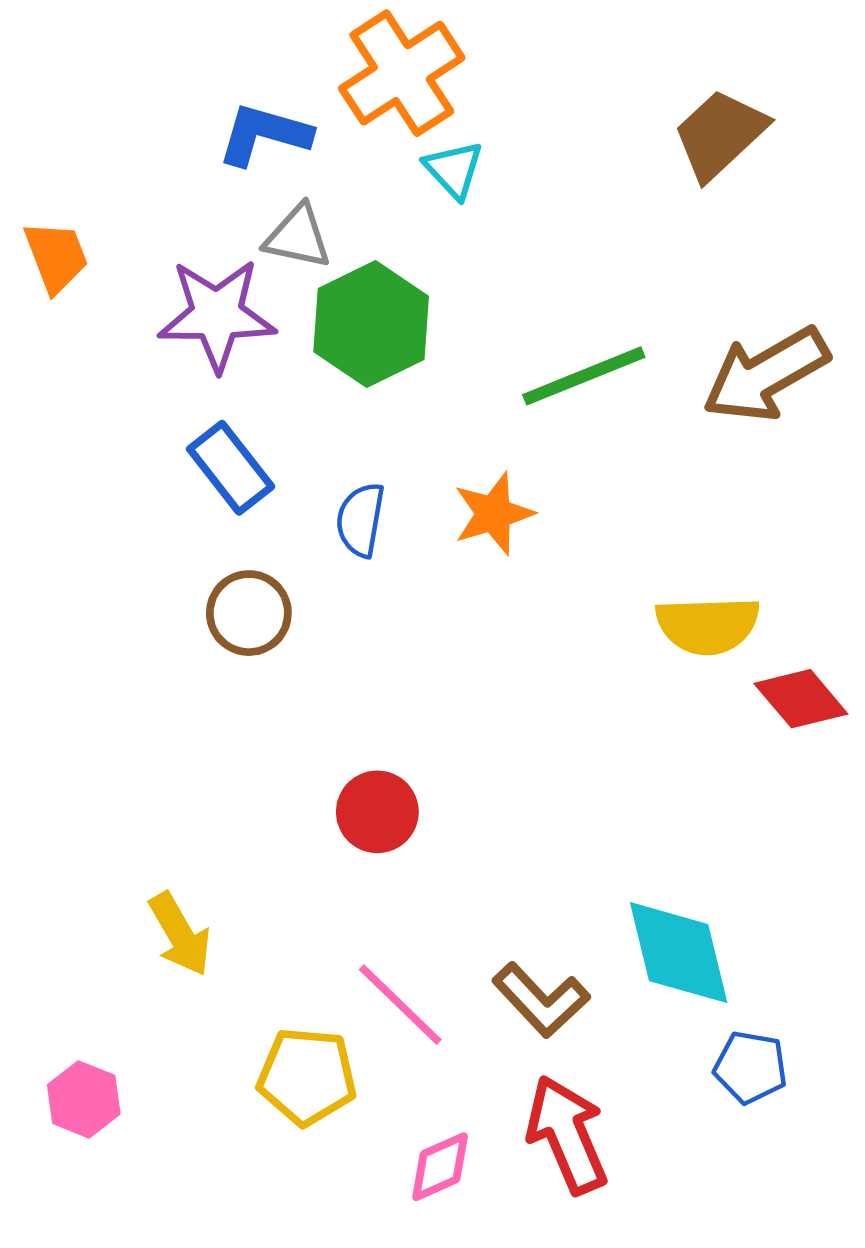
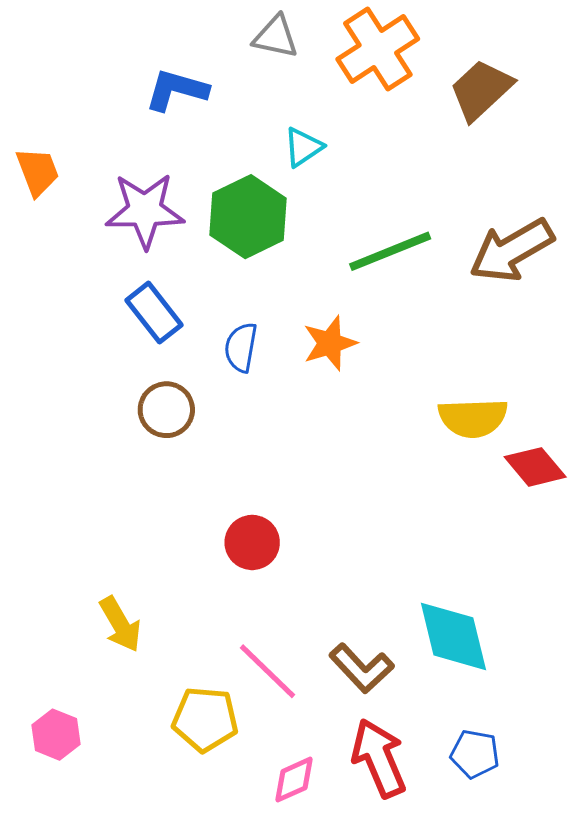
orange cross: (402, 73) -> (378, 49), moved
cyan triangle: (454, 170) -> (303, 147), moved, turned 39
gray triangle: (298, 237) -> (276, 37), moved
blue pentagon: (751, 1067) -> (475, 754), moved

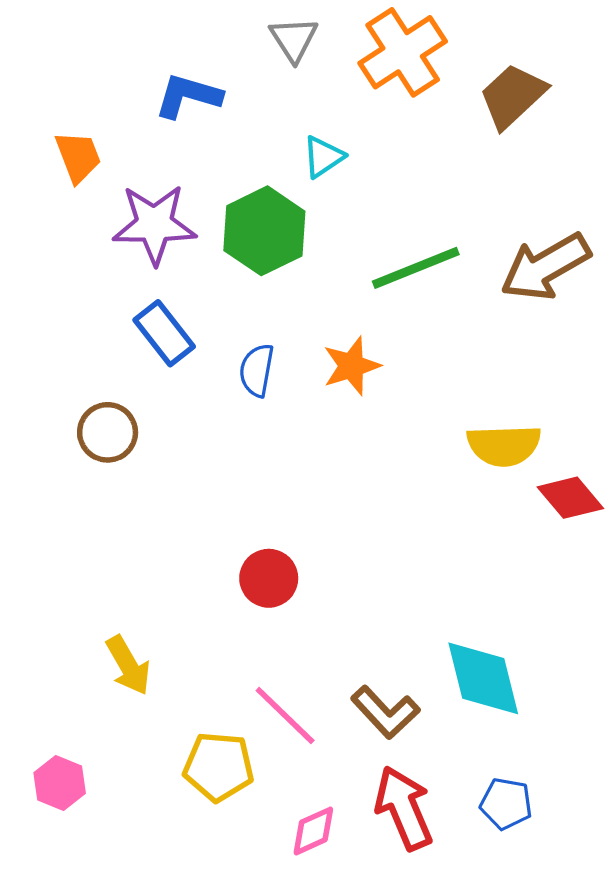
gray triangle: (276, 37) -> (294, 39), turned 45
orange trapezoid: (38, 172) -> (78, 157), moved
brown circle: (166, 410) -> (108, 432), moved

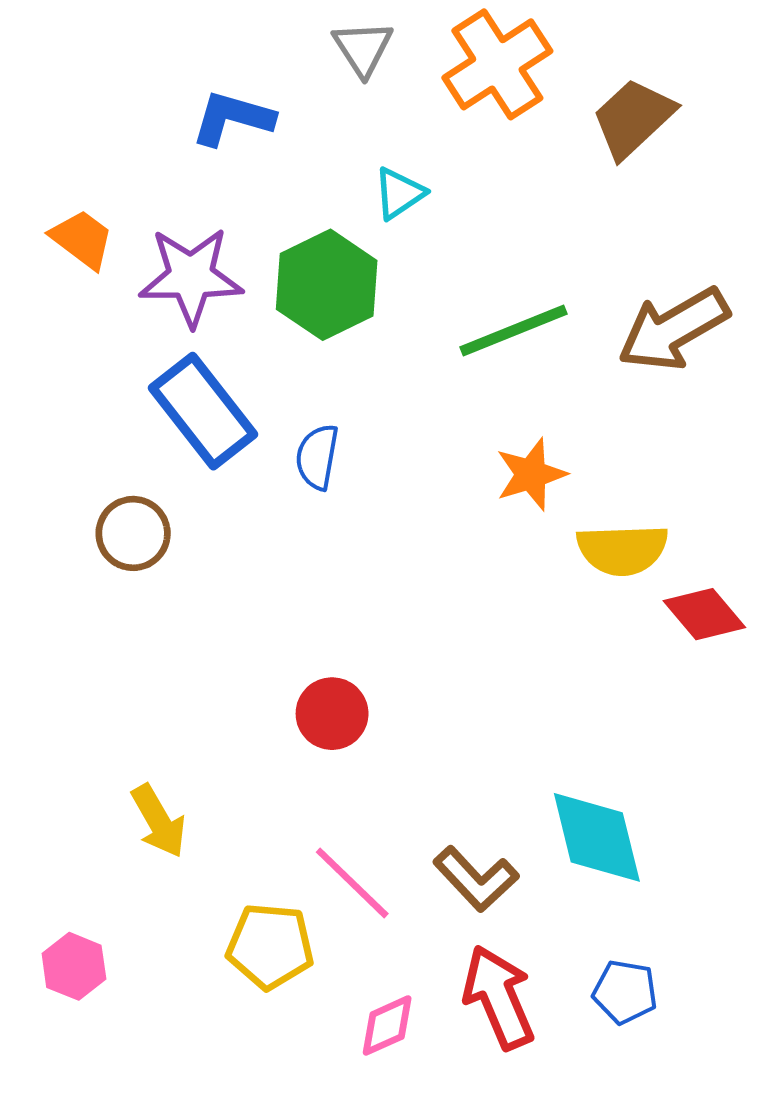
orange trapezoid: (78, 157) -> (82, 239), moved, turned -32
blue rectangle: (164, 333) -> (203, 411), size x1.4
orange star: (351, 366) -> (531, 474), moved

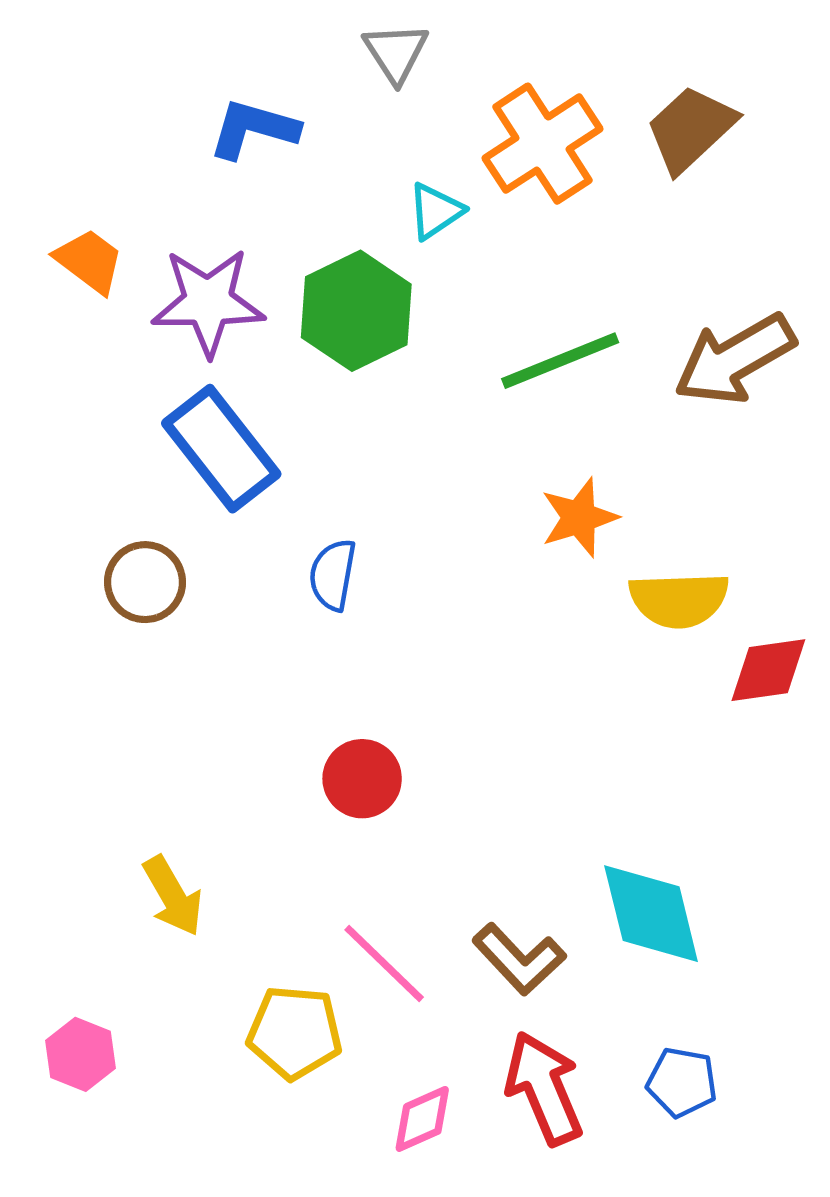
orange cross: (497, 64) -> (543, 144), moved
blue semicircle: (317, 457) -> (333, 575), moved
red diamond: (704, 614) -> (768, 670), turned -58

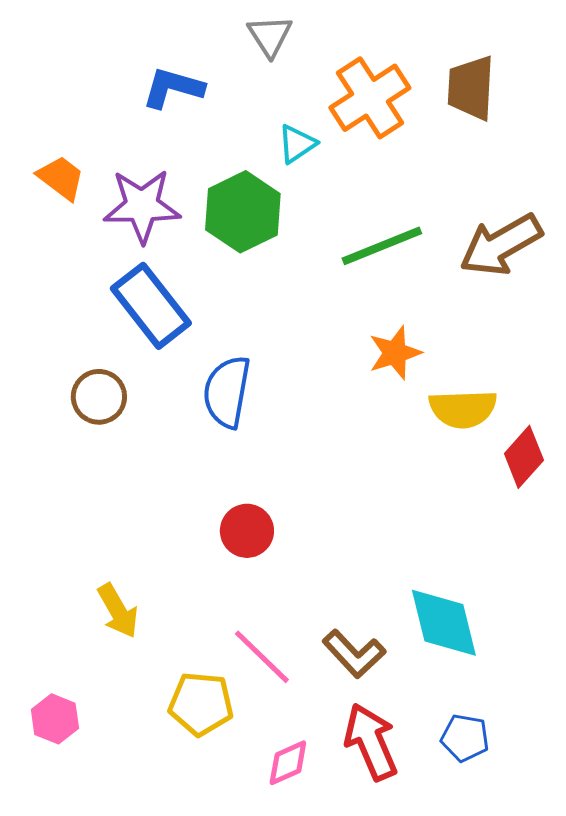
brown trapezoid: (691, 129) -> (471, 88), turned -44
blue semicircle: (333, 575) -> (227, 392), size x1.5
red diamond: (768, 670) -> (524, 457), turned -40

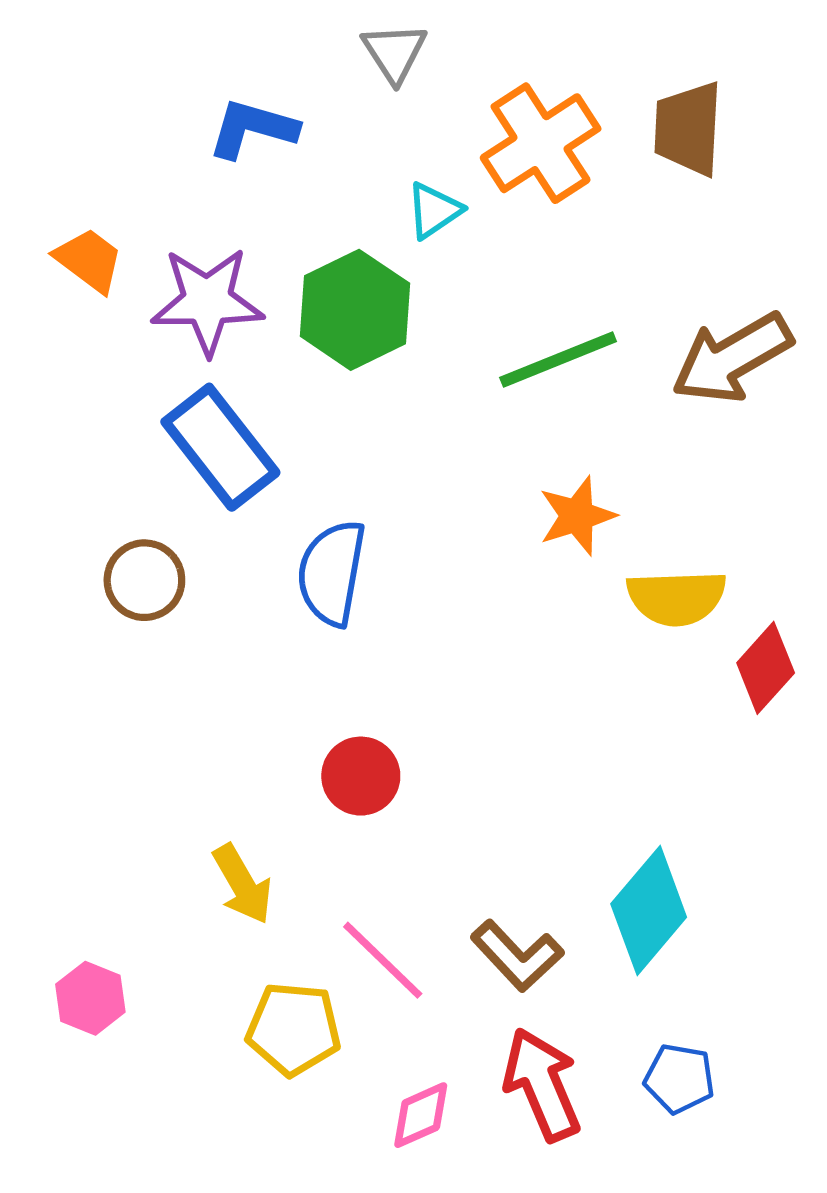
yellow arrow: (118, 611) -> (242, 884), moved
cyan diamond: (444, 623) -> (649, 910), turned 54
pink hexagon: (55, 719) -> (90, 998), moved

